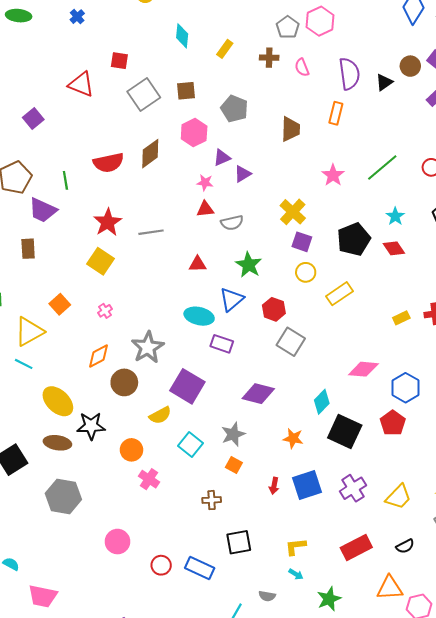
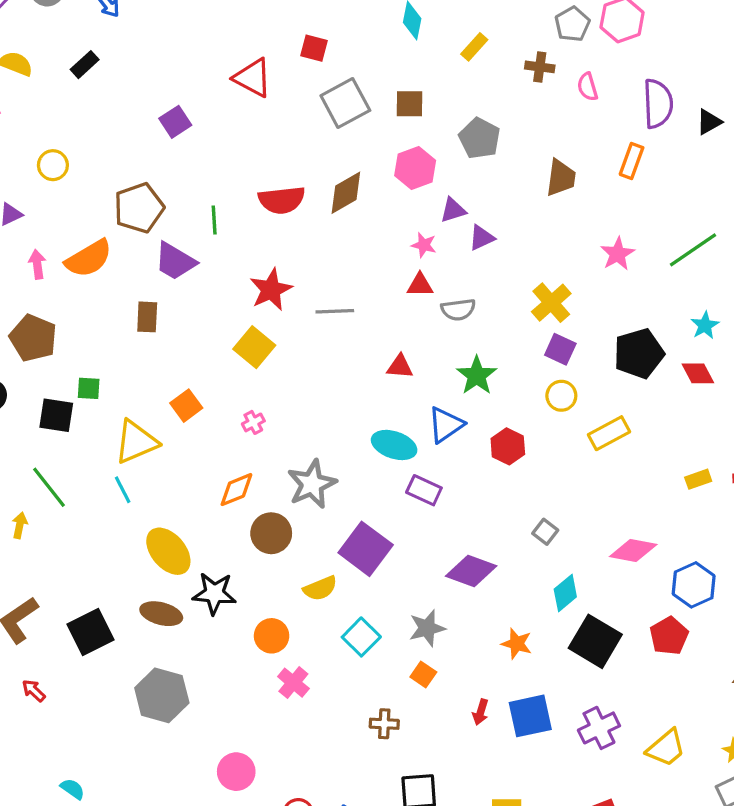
gray square: (291, 342) -> (545, 532), moved, size x0.6
cyan line: (24, 364) -> (123, 490), turned 30

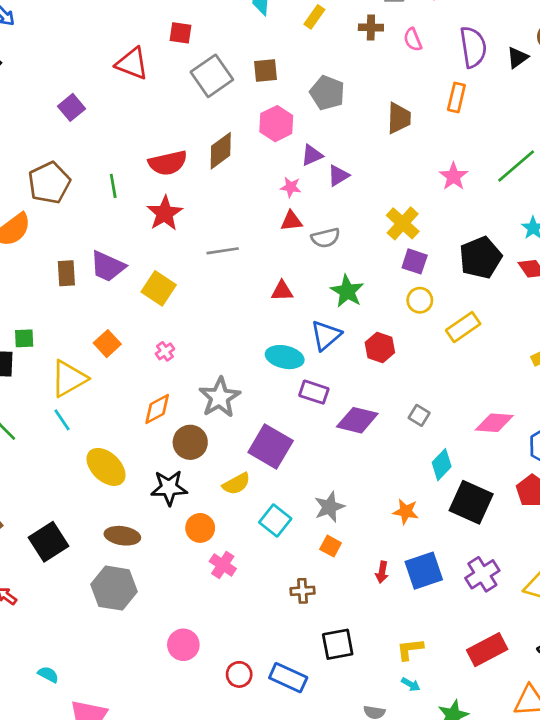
purple trapezoid: (175, 261) -> (108, 266), moved
red star: (271, 290) -> (165, 213), moved
purple diamond: (471, 571) -> (357, 420), moved
black star: (214, 593) -> (169, 488), moved
brown ellipse: (161, 614) -> (122, 536), moved

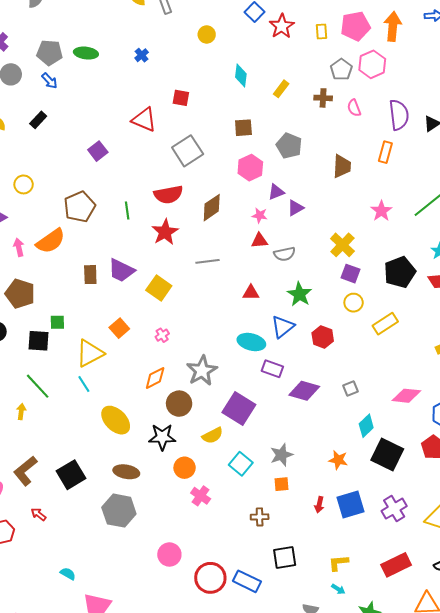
gray square: (212, 76) -> (188, 151), moved
brown diamond: (221, 151) -> (212, 208), moved
gray square: (419, 415) -> (350, 389), turned 35
orange square: (331, 546) -> (281, 484), turned -35
red circle: (239, 674) -> (210, 578), size x1.6

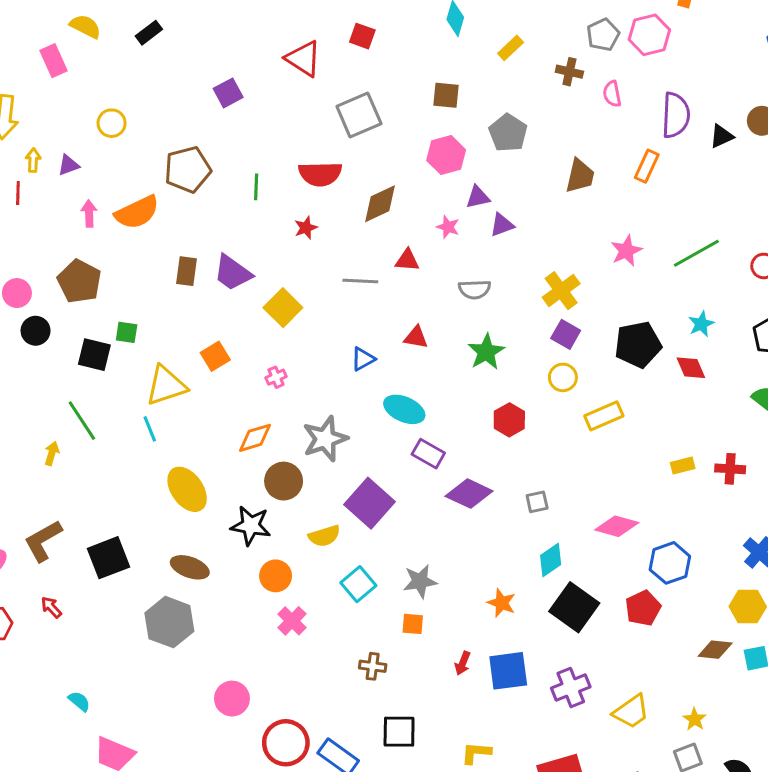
red star: (165, 232) -> (306, 228), size x0.6
red triangle: (259, 241) -> (407, 260), moved
blue triangle: (283, 327) -> (363, 359), moved, size x0.7

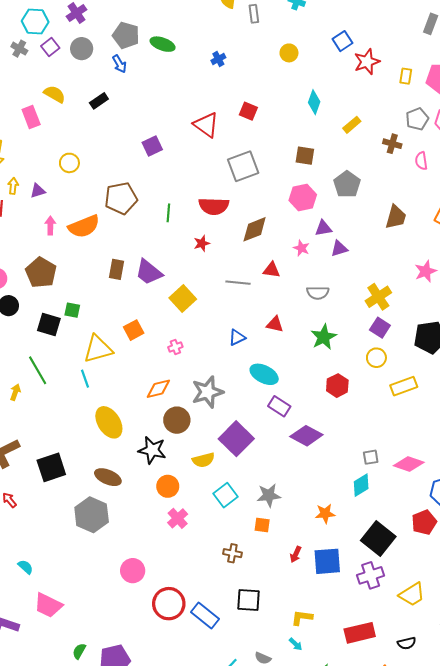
gray square: (537, 502) -> (371, 457), moved
orange star: (502, 603) -> (325, 514), turned -30
black square: (574, 607) -> (378, 539), moved

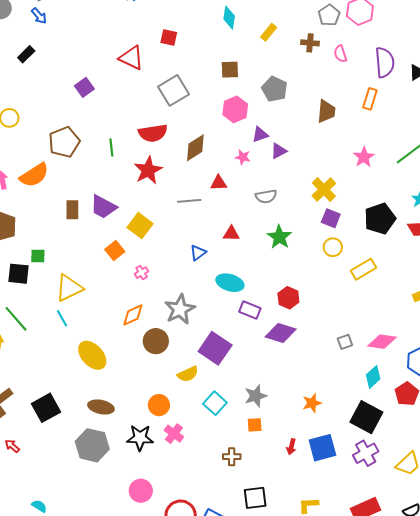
red star: (202, 243) -> (148, 170), size x1.8
orange square: (134, 330) -> (115, 250), moved
red hexagon: (337, 386) -> (288, 298), moved
black star: (152, 450) -> (140, 438), moved
cyan diamond: (361, 485) -> (373, 377), moved

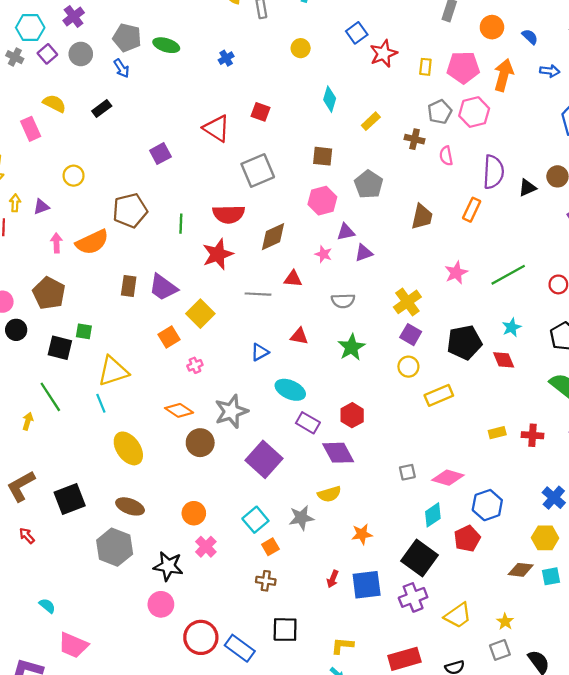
orange diamond: (133, 315) -> (179, 410), turned 50
purple diamond: (281, 333) -> (338, 453), turned 36
yellow semicircle: (188, 374) -> (329, 494), moved
orange square: (255, 425) -> (270, 547), moved, turned -35
black star: (140, 438) -> (168, 566), moved

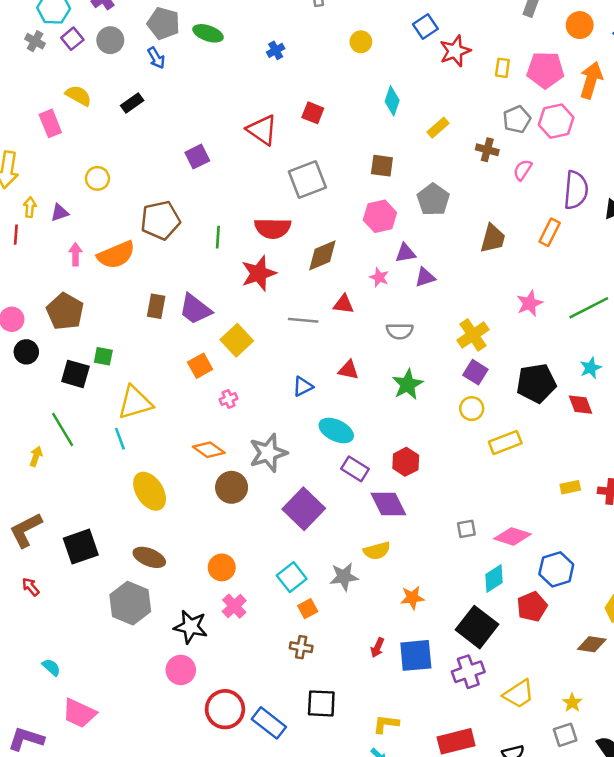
pink semicircle: (446, 156) -> (523, 170), turned 42

